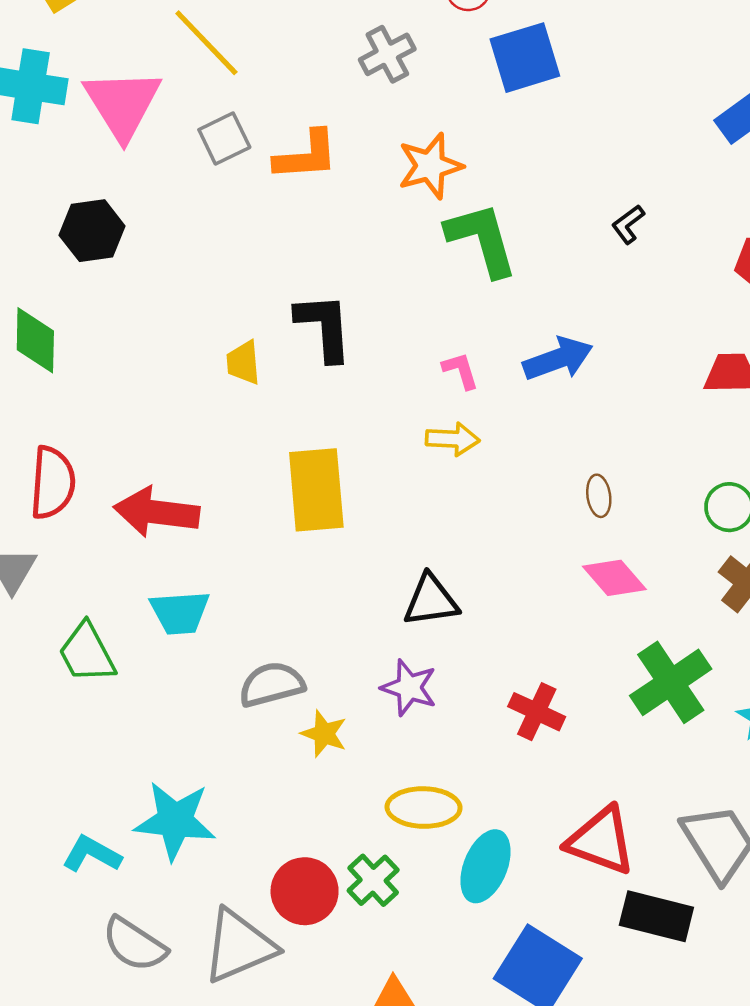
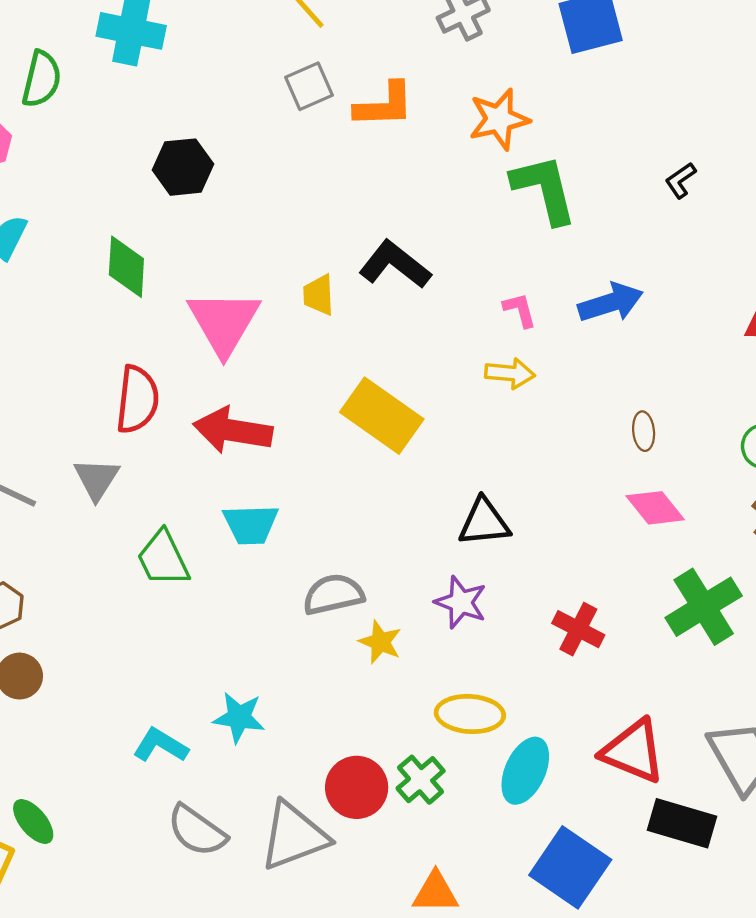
pink triangle: (122, 104) -> (224, 322), moved
black L-shape: (324, 327) -> (395, 265), turned -50
yellow rectangle: (316, 490) -> (382, 416), turned -52
cyan star: (175, 821) -> (239, 717), size x0.7

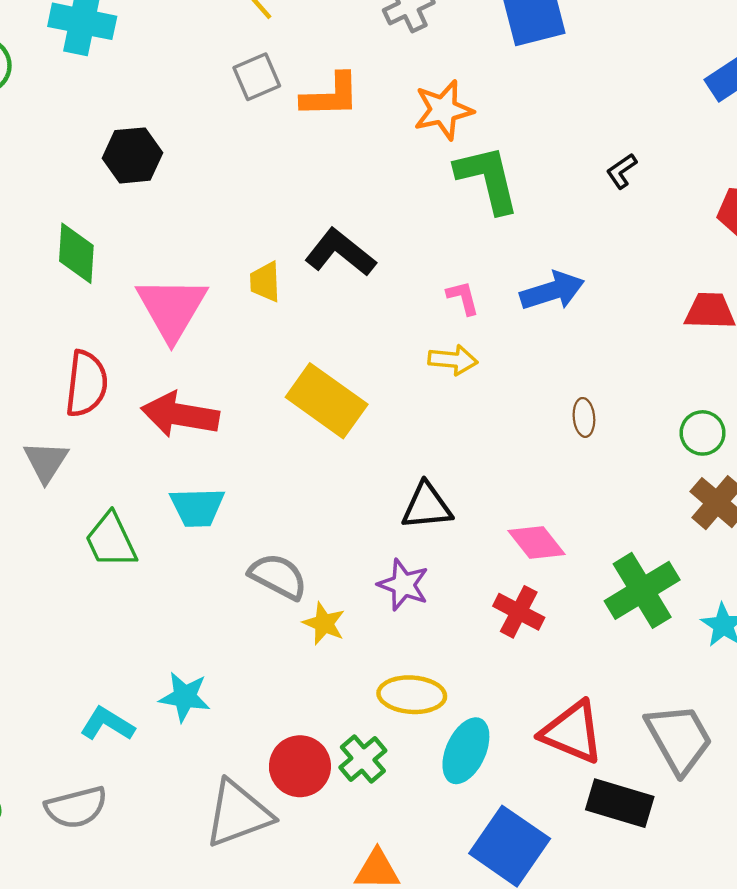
pink diamond: (655, 508) -> (537, 543), moved
gray semicircle: (333, 594) -> (278, 576), turned 40
gray semicircle: (197, 831) -> (76, 807), moved, turned -50

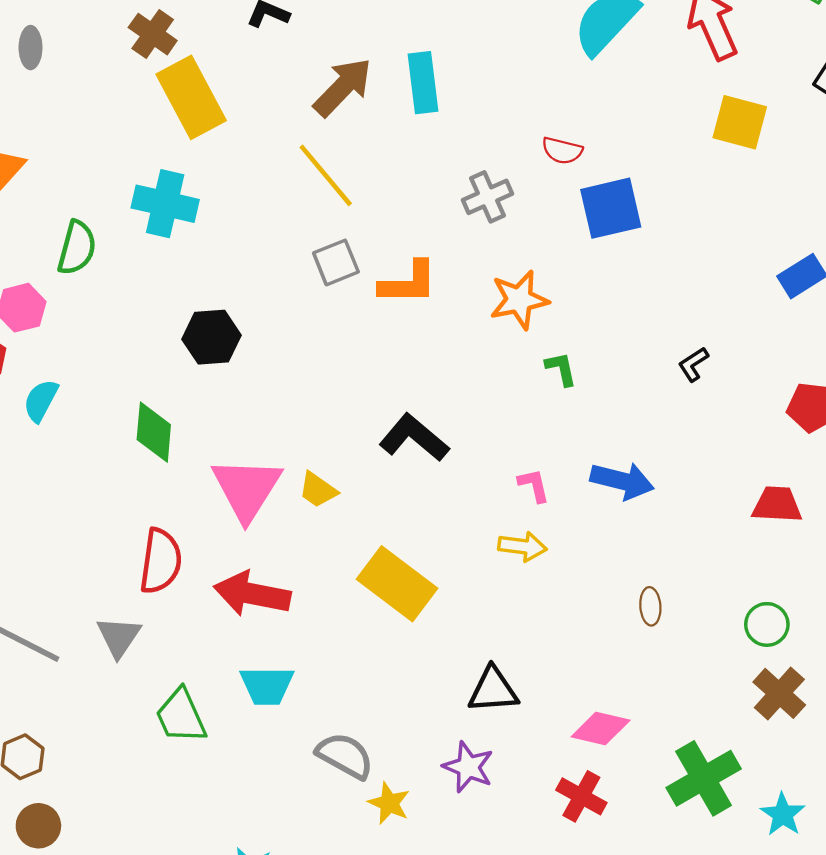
green L-shape: (488, 179) -> (561, 369), size x0.5
yellow trapezoid: (265, 282) -> (318, 490), moved, turned -54
blue arrow: (552, 291) -> (622, 481), turned 30
pink diamond: (537, 543) -> (601, 728), turned -40

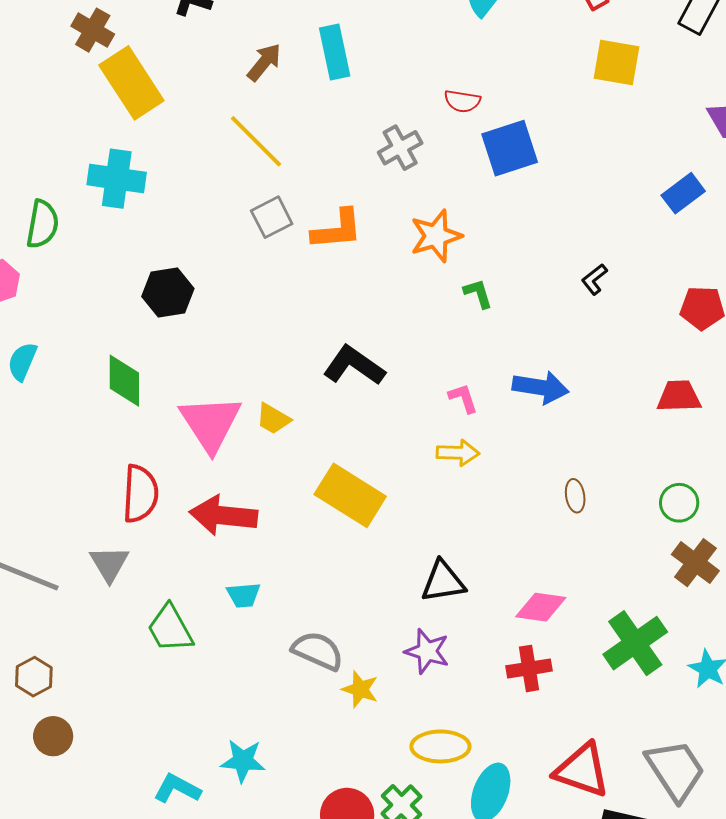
brown arrow: (343, 87) -> (264, 62), size x0.7
cyan trapezoid: (267, 686) -> (244, 595), size x0.7
red cross: (581, 796) -> (529, 668), turned -33

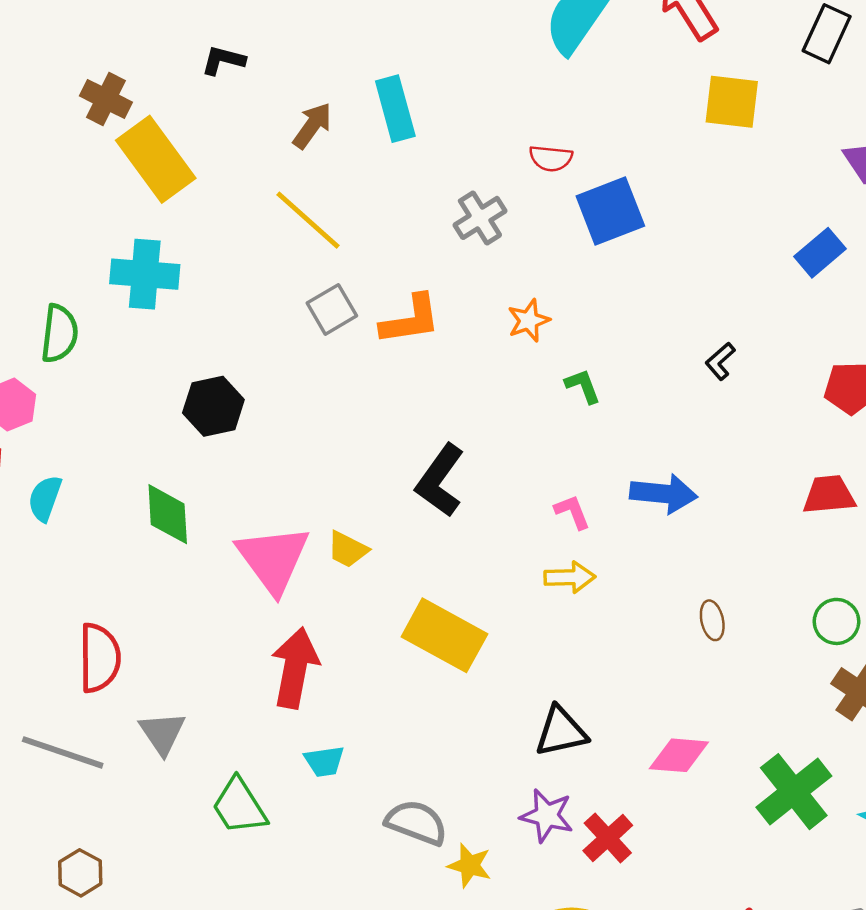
orange star: (436, 236) -> (529, 321), size x0.7
black L-shape: (354, 366) -> (440, 480), turned -86
red semicircle: (140, 494) -> (100, 658), moved
red arrow: (224, 516) -> (295, 668), turned 98
red cross: (529, 668) -> (608, 838), moved, turned -30

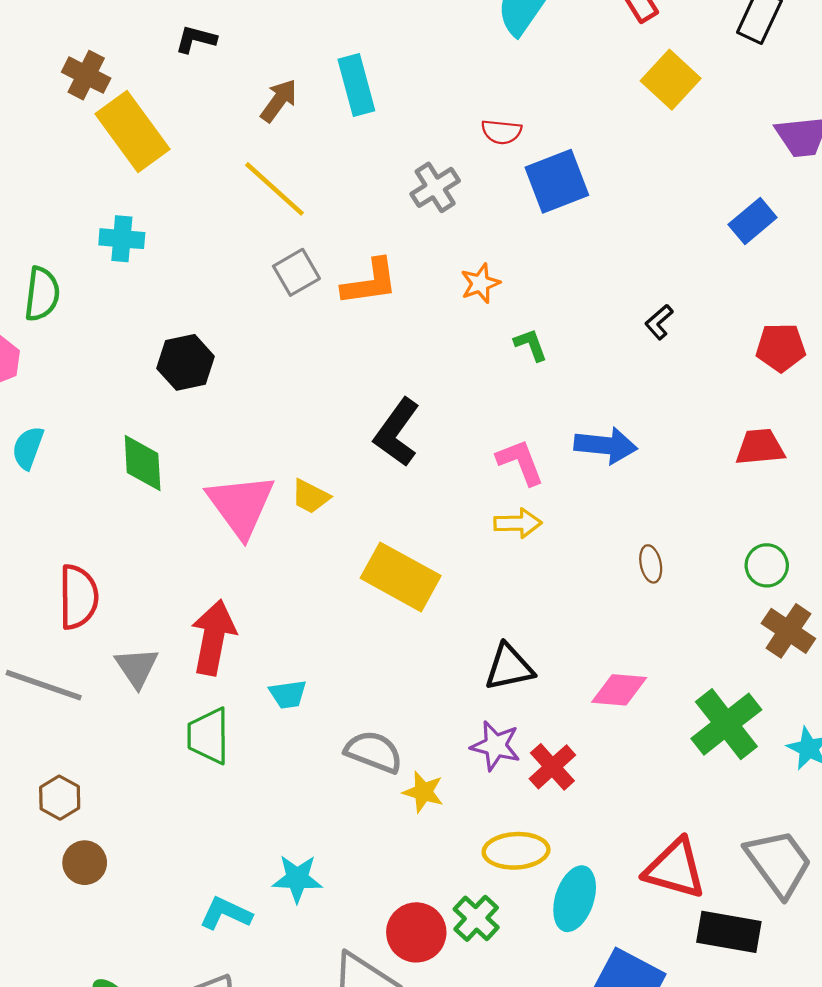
yellow square: (732, 102) -> (671, 80), turned 36
cyan cross: (145, 274) -> (122, 239), size x0.7
pink L-shape: (572, 512) -> (520, 462), size x1.4
red arrow: (295, 668) -> (213, 637), moved
green trapezoid: (239, 806) -> (208, 736), turned 32

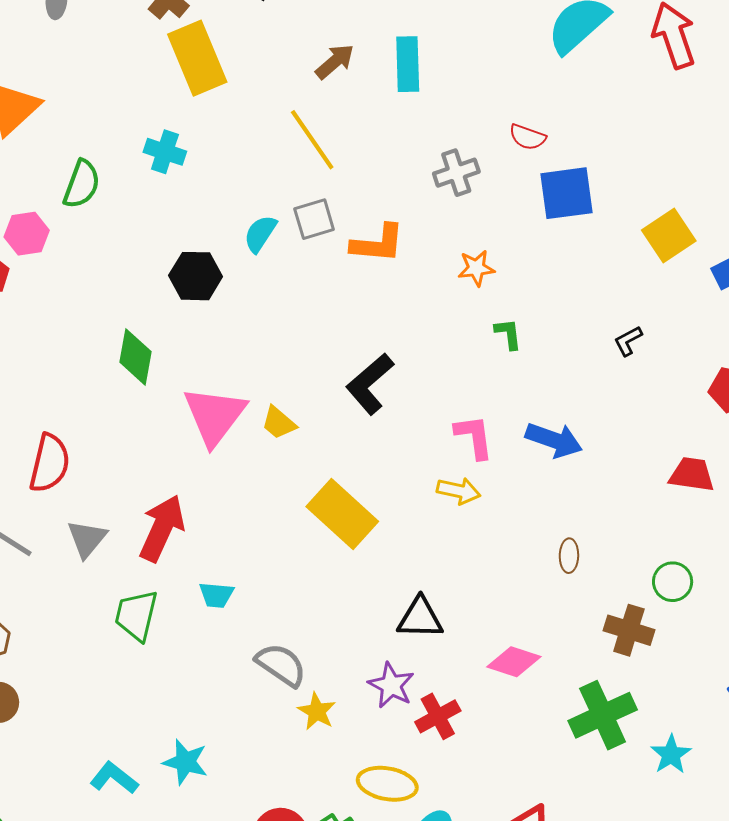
yellow square: (671, 80) -> (669, 236), moved
cyan semicircle: (28, 448) -> (260, 234), moved
brown cross: (788, 631) -> (629, 630), moved, turned -30

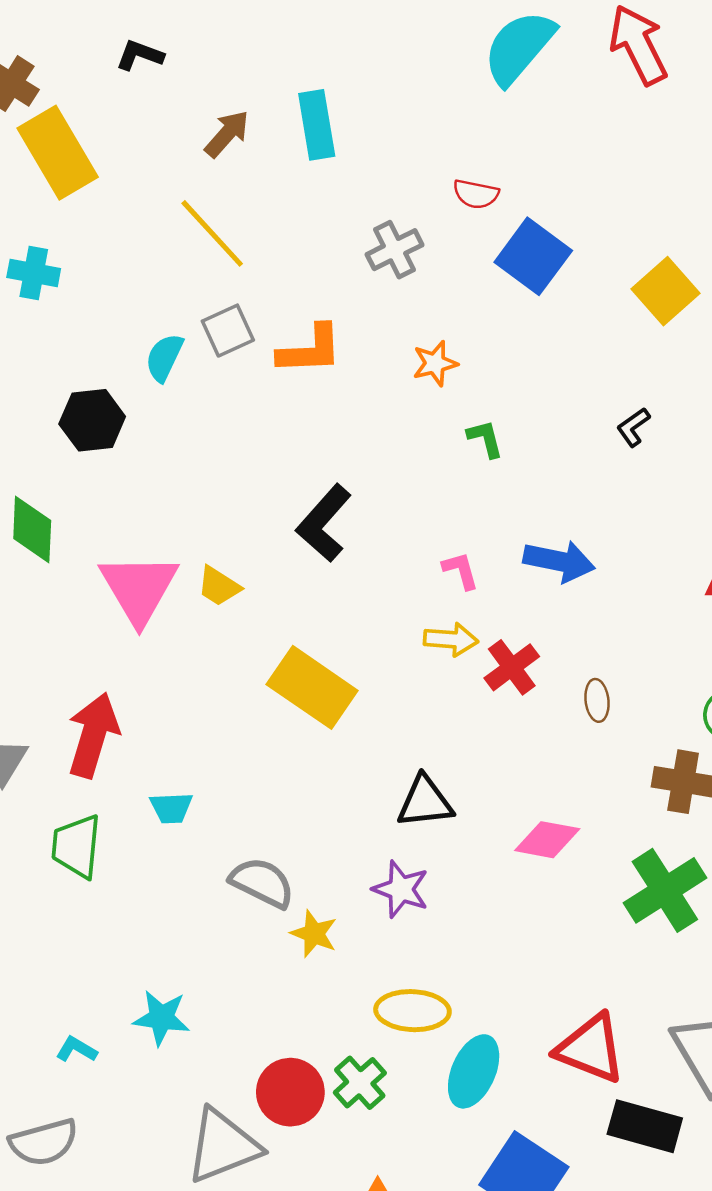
blue square: (567, 193) -> (533, 256), turned -38
pink L-shape: (474, 437) -> (461, 571), size x0.7
red cross: (438, 716) -> (512, 667), moved
cyan L-shape: (114, 778) -> (76, 1049), size x0.7

